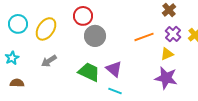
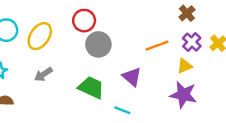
purple triangle: (114, 69) -> (132, 77), moved

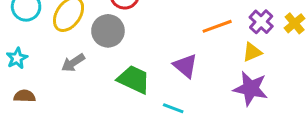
gray circle: (98, 44) -> (108, 31), moved

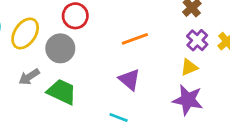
orange line: (217, 26) -> (135, 39), moved
green trapezoid: (134, 79) -> (62, 92), moved

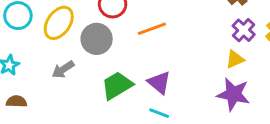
orange line: (135, 39) -> (152, 29), moved
purple triangle: (129, 80) -> (159, 83), moved
green trapezoid: (62, 92) -> (117, 85), moved, turned -56

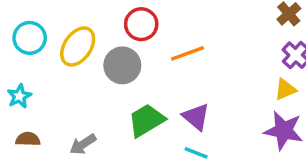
gray arrow: (63, 69) -> (83, 144), moved

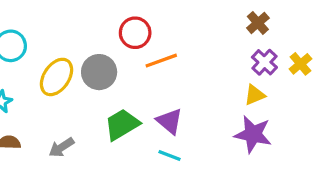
red circle: (141, 24) -> (135, 33), moved
yellow ellipse: (78, 46) -> (56, 77), moved

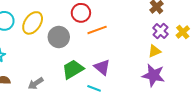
yellow ellipse: (56, 77) -> (33, 23), moved
cyan line: (169, 156) -> (94, 88), moved

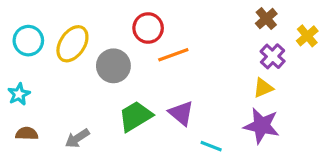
yellow cross: (183, 32) -> (307, 36), moved
cyan line: (94, 88) -> (211, 146), moved

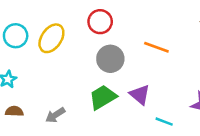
red circle: (148, 28) -> (100, 22), moved
orange line: (173, 55) -> (156, 47), moved, turned 40
gray circle: (113, 66) -> (110, 59), moved

